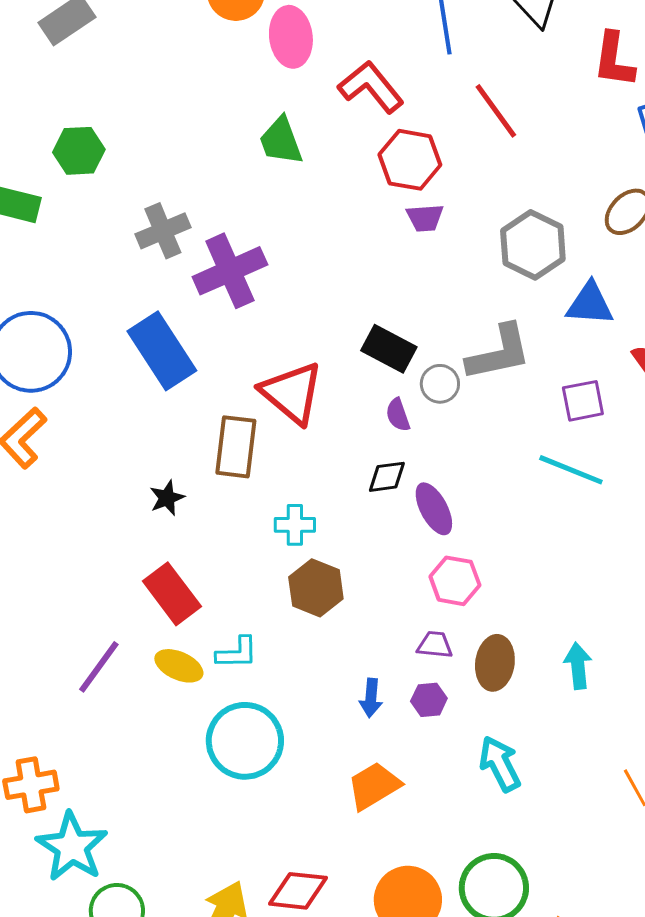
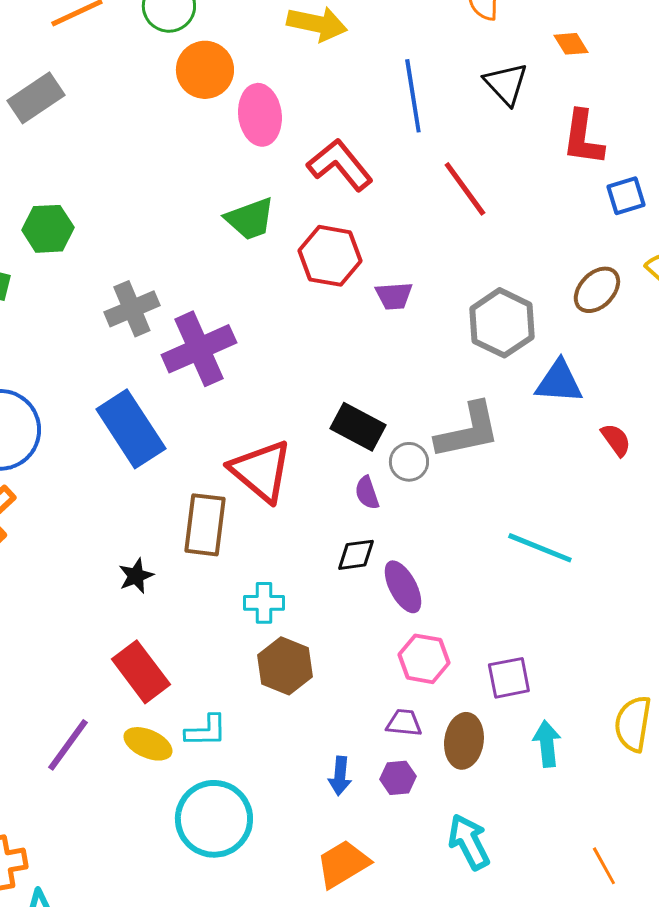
green trapezoid: (281, 141) -> (250, 219), turned -90
red hexagon: (410, 160) -> (330, 256), moved
purple square: (583, 401) -> (509, 678), moved

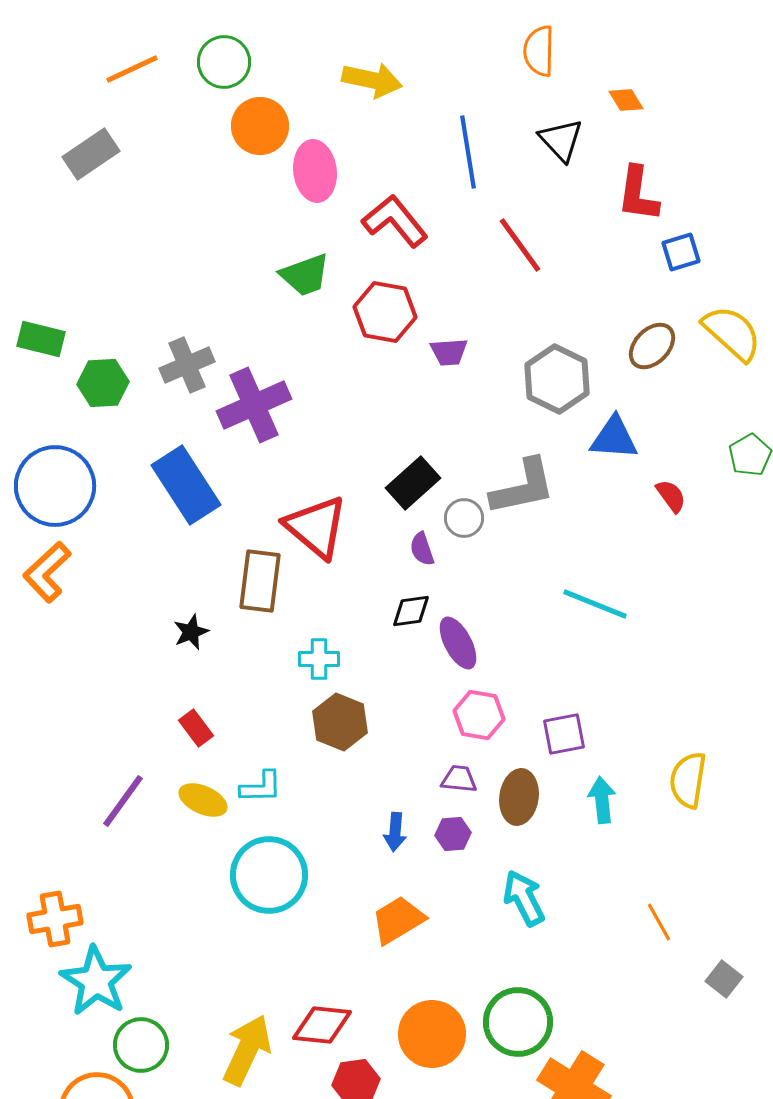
green hexagon: (48, 229) -> (103, 383), moved
black rectangle: (358, 427) -> (413, 483), turned -70
red rectangle: (141, 672) -> (196, 728), size x0.6

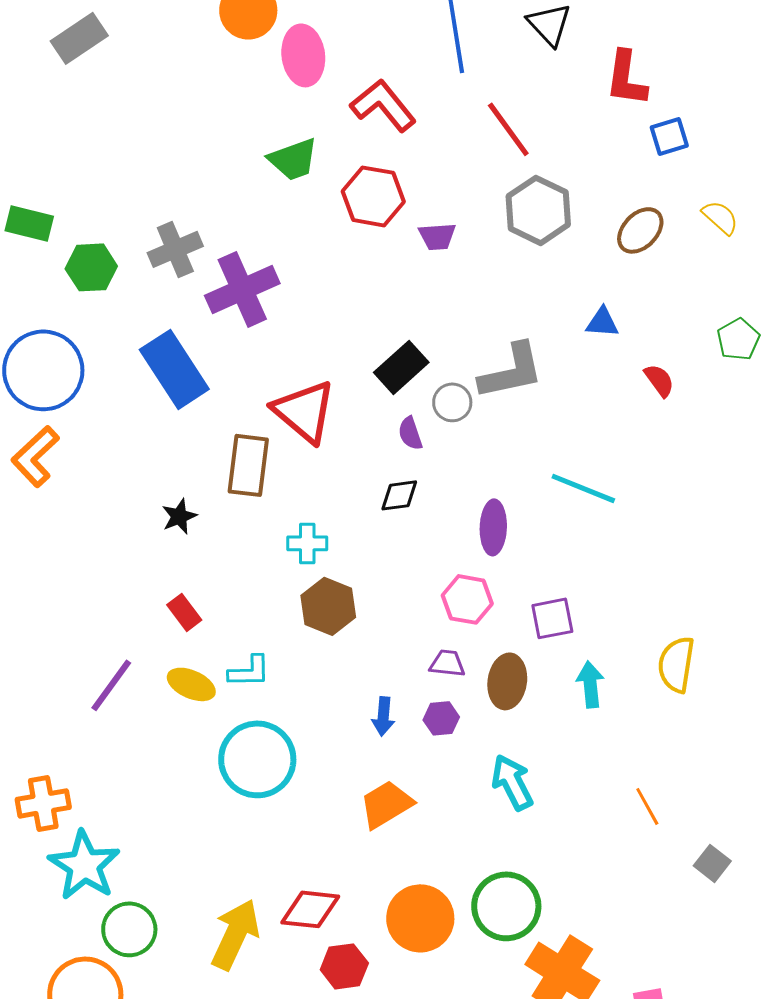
yellow semicircle: (732, 333) -> (720, 217), size x0.6
gray hexagon: (557, 379) -> (538, 210), moved
blue triangle: (614, 438) -> (602, 322), size x0.7
purple ellipse: (458, 643) -> (493, 527), moved, turned 30

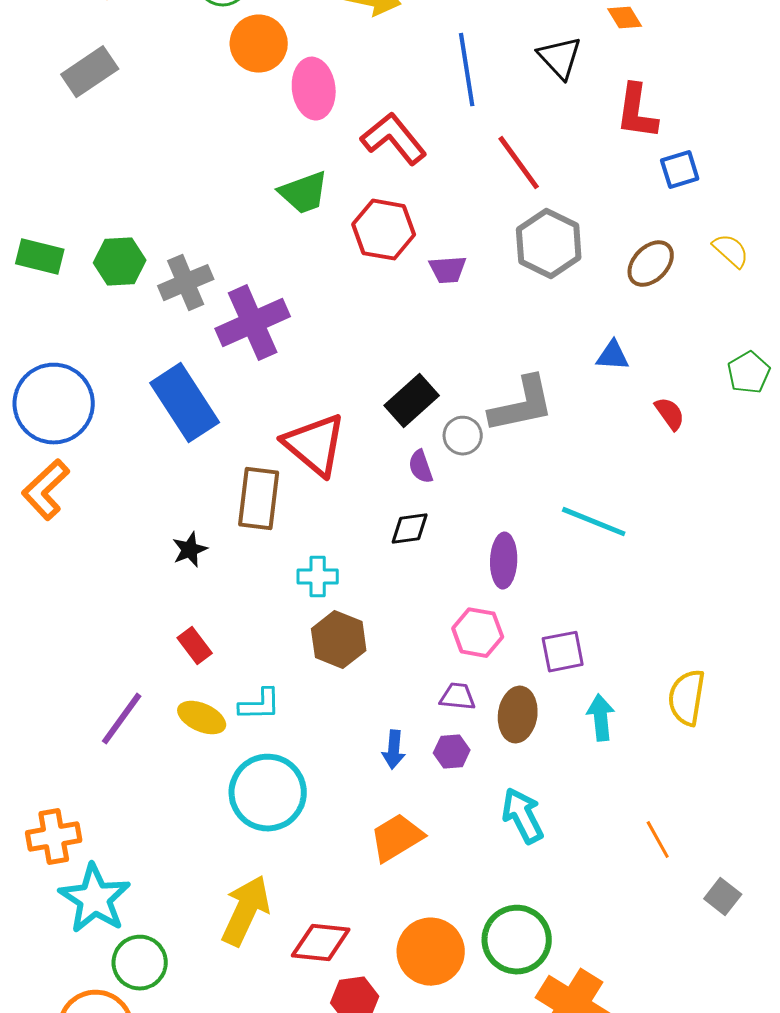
green hexagon: (91, 267) -> (120, 262), moved
yellow arrow: (235, 934) -> (246, 911), moved

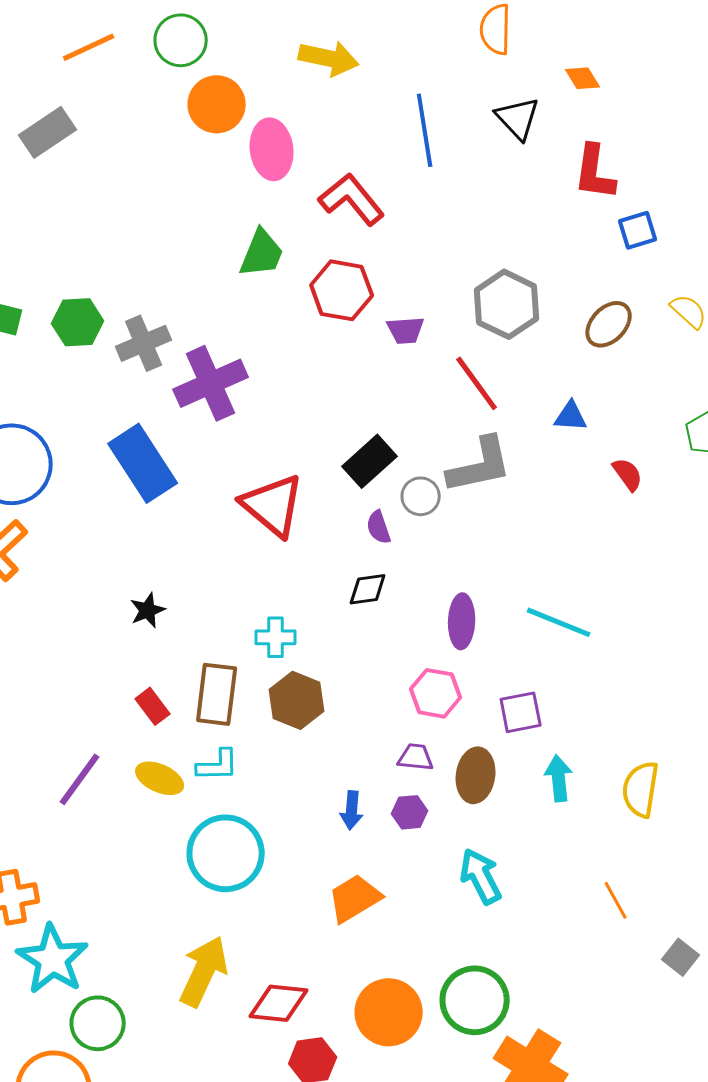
red line: (519, 163) -> (477, 383), moved
green trapezoid: (304, 193) -> (262, 253), turned -48
brown rectangle: (259, 499) -> (217, 694), moved
cyan line: (594, 522) -> (559, 622), moved
yellow semicircle: (687, 698) -> (641, 789), moved

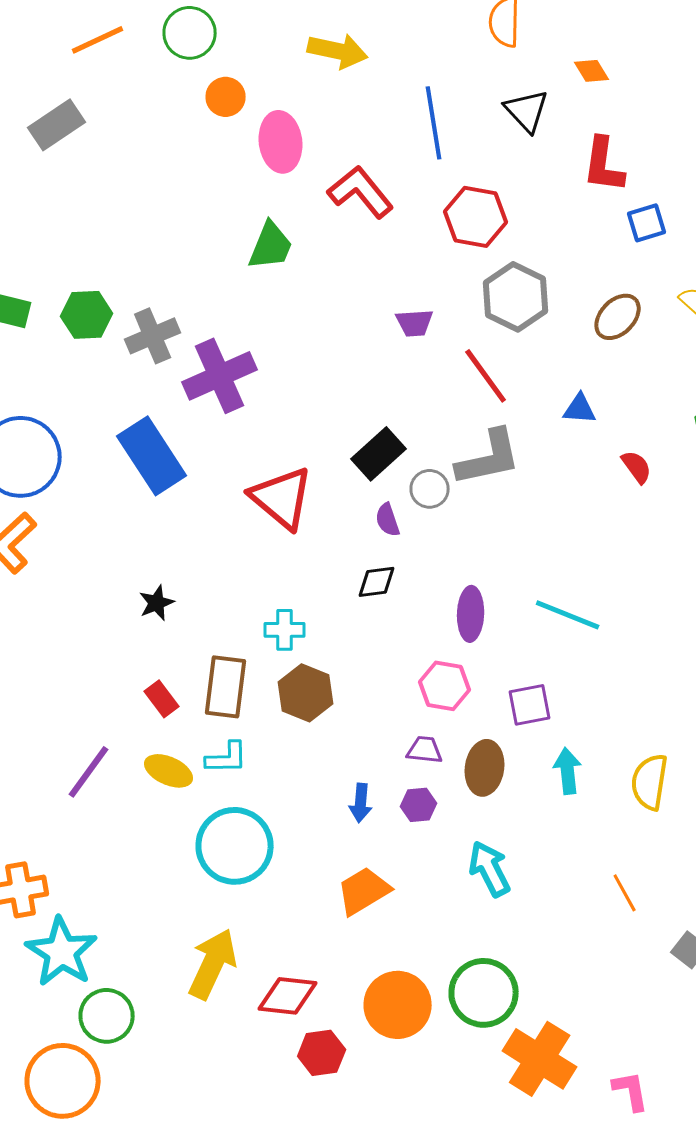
orange circle: (217, 104) -> (226, 97), size x0.7
red hexagon: (342, 290) -> (476, 217), moved

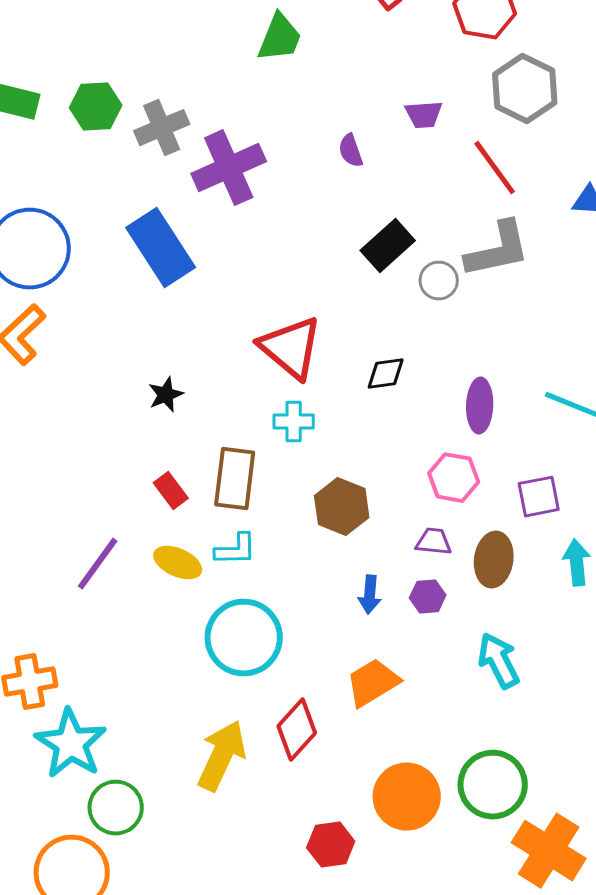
red triangle: (282, 498) -> (291, 348), moved
purple semicircle: (388, 520) -> (351, 151), moved
brown hexagon: (306, 693) -> (342, 507), moved
red diamond: (288, 996) -> (297, 730), moved, turned -54

